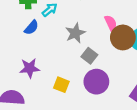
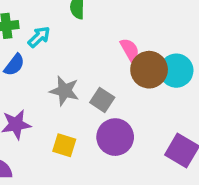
gray star: (75, 33) -> (64, 91), moved, turned -30

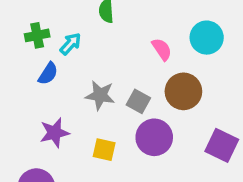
brown circle: (149, 70) -> (183, 91), moved
cyan circle: (176, 71) -> (207, 38), moved

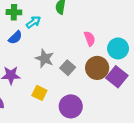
cyan circle: (207, 38) -> (118, 48), moved
purple circle: (154, 137) -> (71, 106), moved
purple square: (222, 145) -> (117, 77), moved

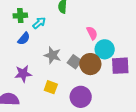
cyan circle: (118, 48) -> (105, 49), moved
brown circle: (97, 68) -> (90, 64), moved
purple square: (117, 77) -> (120, 66), turned -36

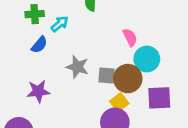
gray square: (74, 62) -> (107, 75), turned -32
purple square: (120, 66) -> (159, 98), moved
yellow square: (51, 87) -> (119, 102), moved, turned 32

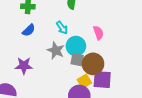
cyan arrow: (60, 24) -> (62, 28), moved, turned 88
cyan circle: (147, 59) -> (76, 46), moved
purple square: (159, 98) -> (102, 80), moved

